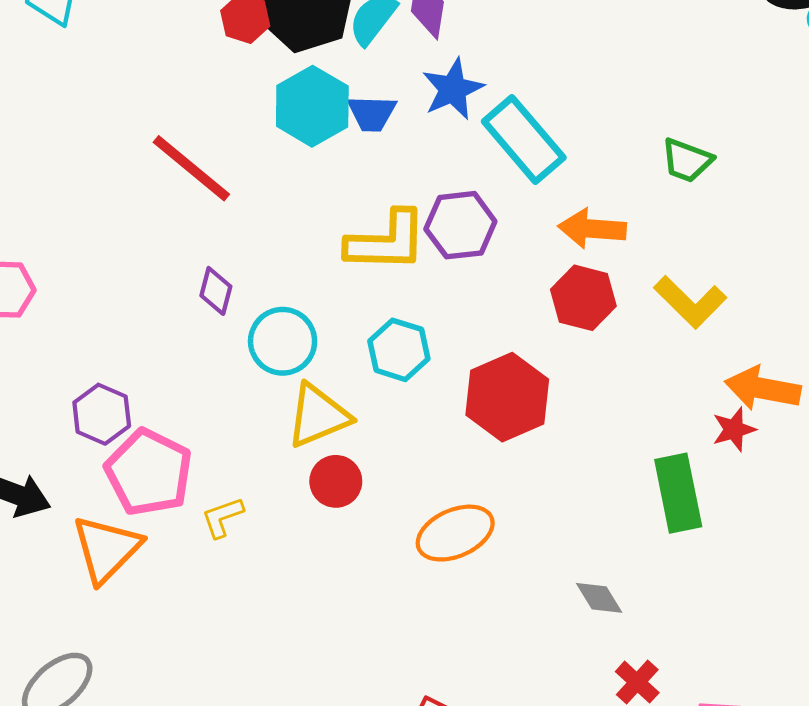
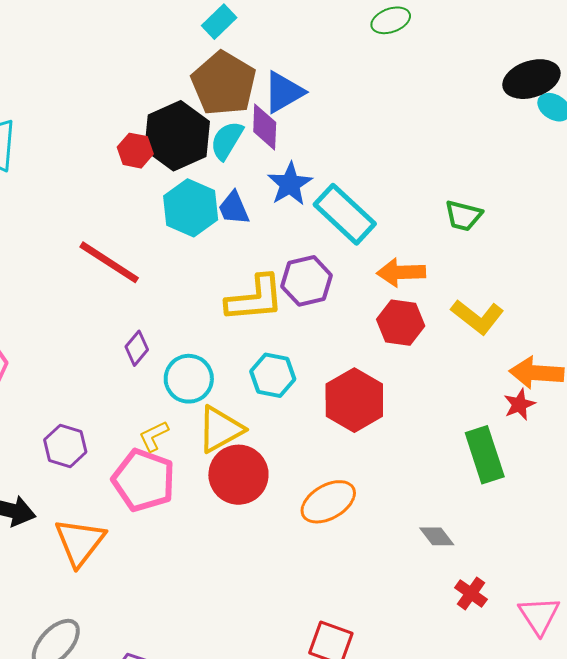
blue trapezoid: (372, 113) -> (234, 208), turned 72
purple diamond: (216, 291) -> (137, 348), turned 32
pink pentagon: (149, 472) -> (144, 480), moved
red circle: (336, 481) -> (238, 475), size x1.6
yellow L-shape: (222, 517) -> (154, 436), moved

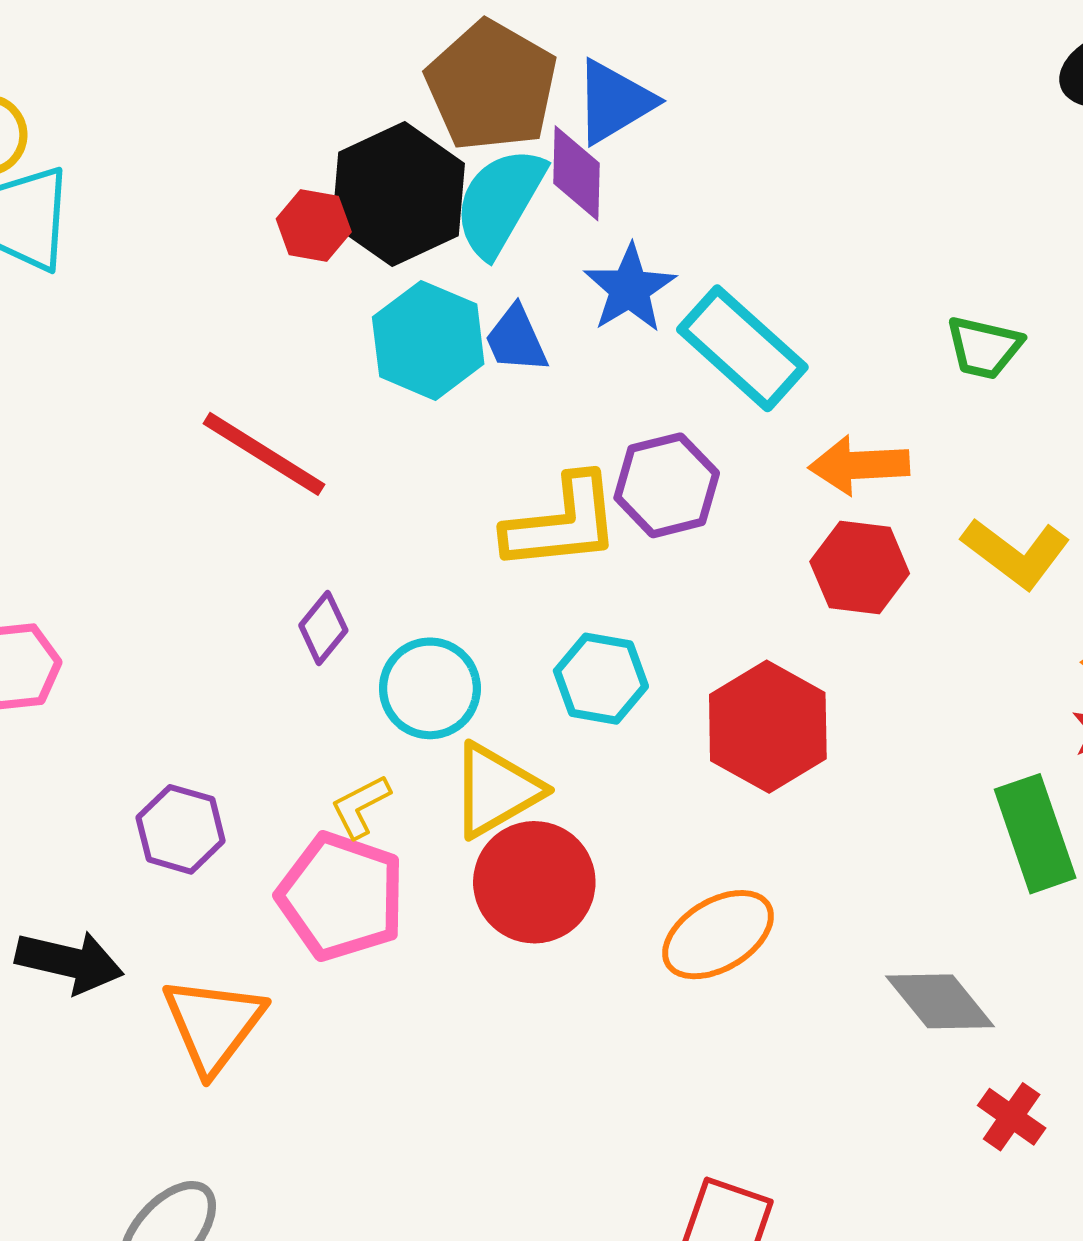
cyan semicircle: (227, 140) -> (500, 202), size x1.4
gray diamond: (437, 536) -> (940, 1001), size x1.5

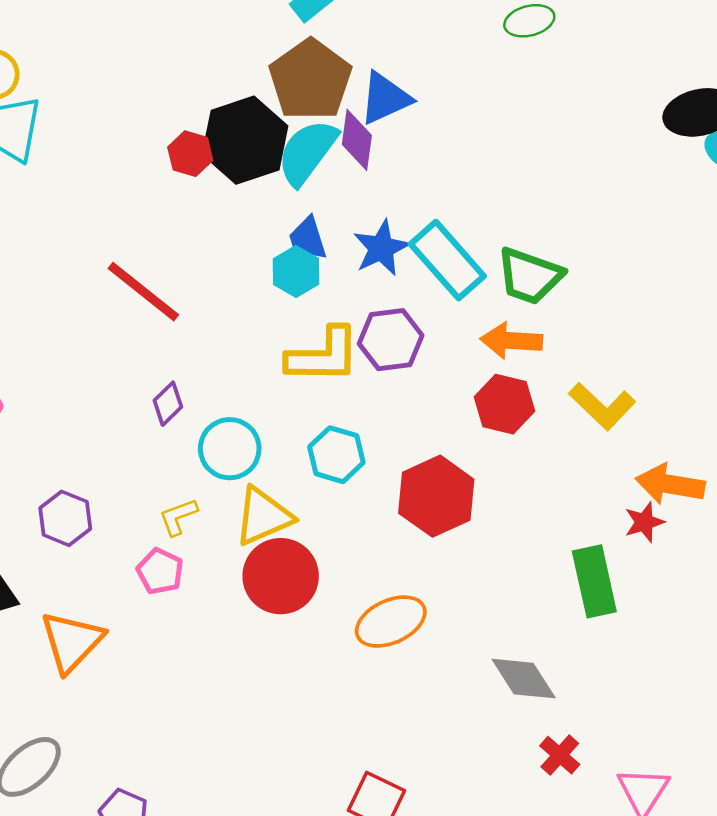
blue star: (630, 289) -> (381, 248), moved
cyan hexagon: (428, 340) -> (296, 271), moved, size x0.7
green trapezoid: (984, 348) -> (530, 276), moved, size x1.4
pink pentagon: (341, 896) -> (160, 571), size x0.6

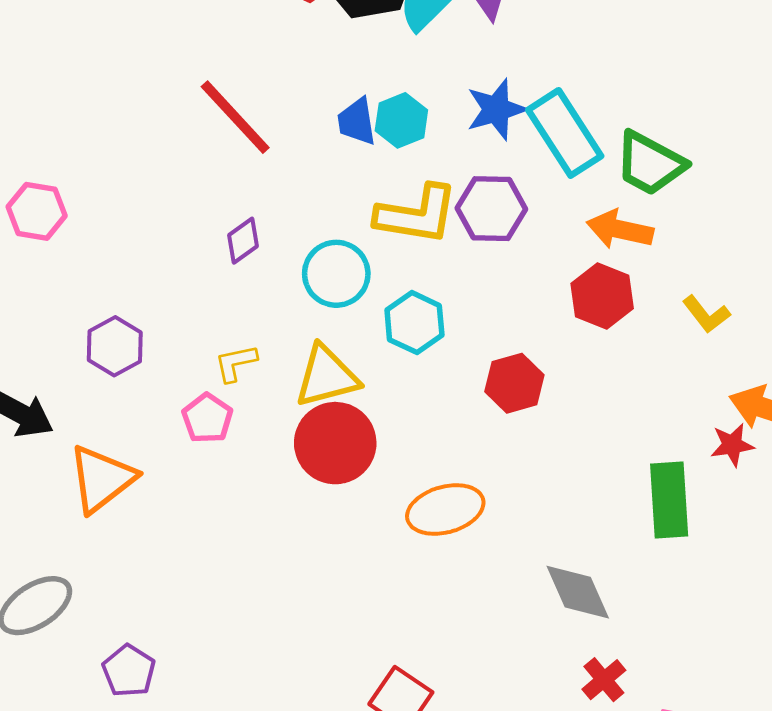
blue trapezoid: (308, 239) -> (357, 122), moved
yellow L-shape: (602, 406) -> (706, 314), size x0.7
cyan circle: (230, 449) -> (336, 274), moved
red hexagon: (436, 496) -> (514, 383), size x0.7

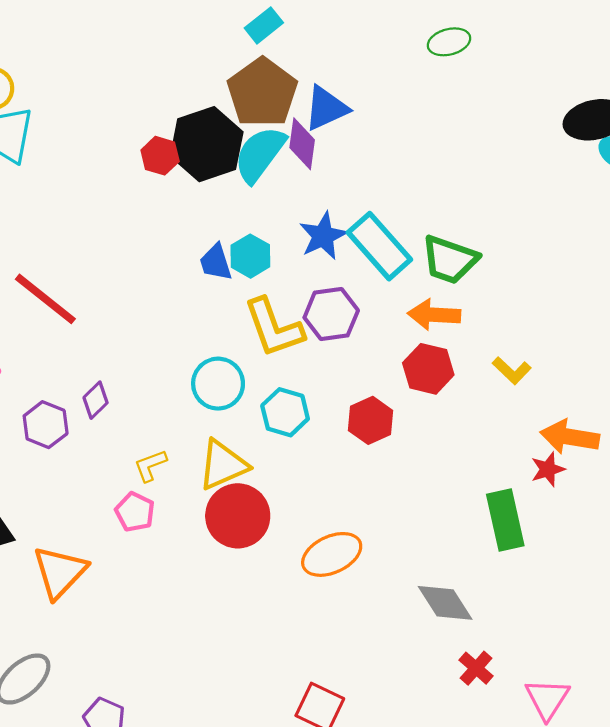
red line: (235, 117) -> (45, 299), moved
yellow L-shape: (417, 215) -> (274, 328), turned 70
purple diamond: (243, 241) -> (96, 400), moved
purple hexagon: (115, 346) -> (46, 425), moved
red hexagon: (514, 383) -> (371, 420), moved

